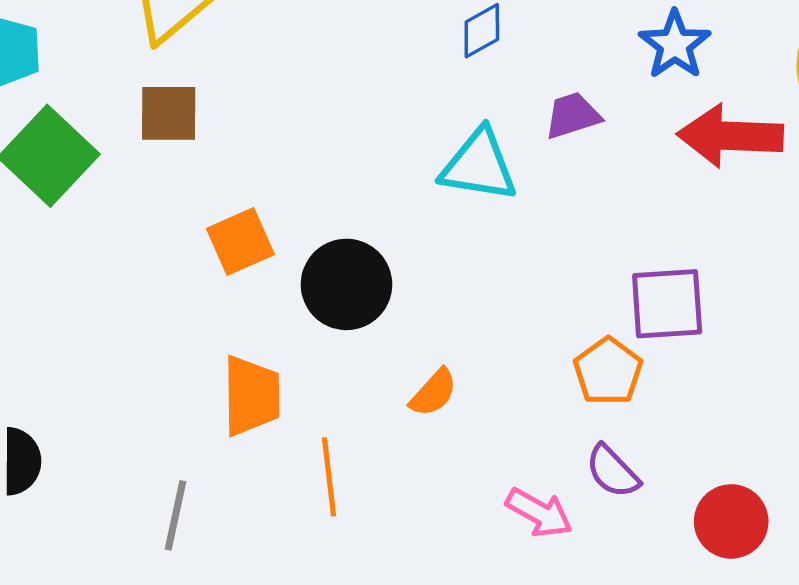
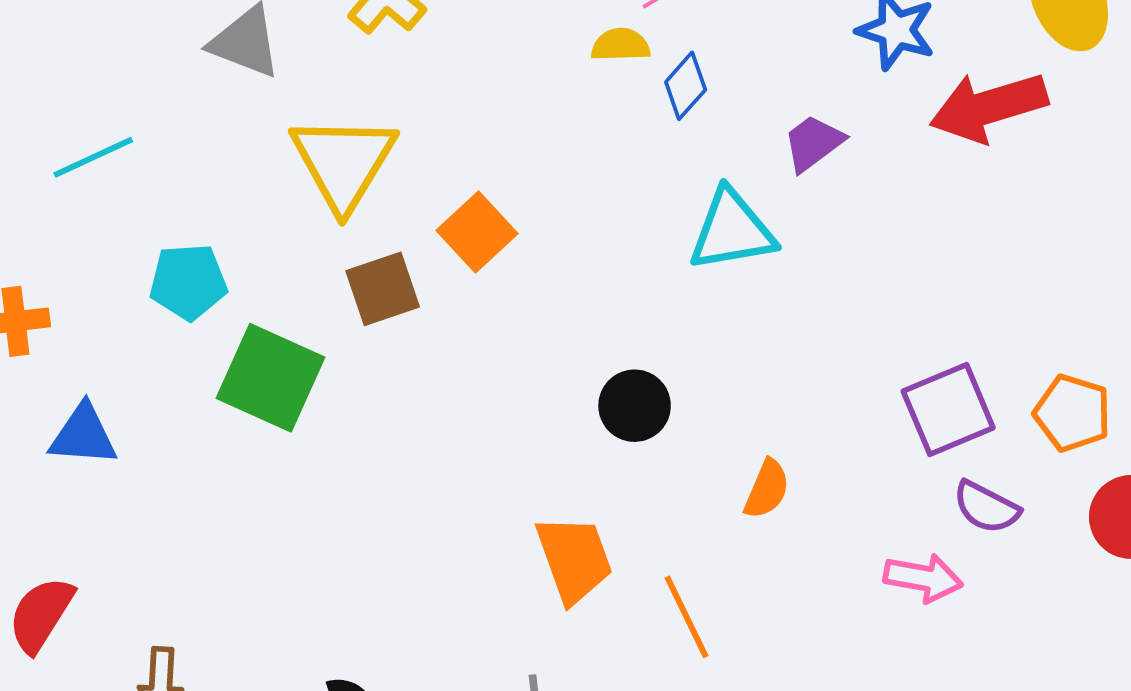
orange square: (240, 242) -> (477, 232), moved
black circle: (346, 284) -> (635, 406), size x0.7
purple square: (667, 304) -> (948, 409), moved
orange pentagon: (608, 371) -> (1072, 413), moved

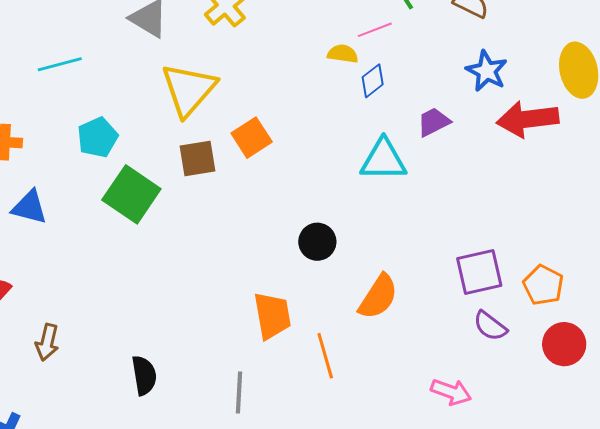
cyan pentagon: (188, 282) -> (98, 137), turned -30
orange semicircle: (767, 489) -> (378, 297), size x1.5
pink arrow: (923, 578) -> (451, 392), moved

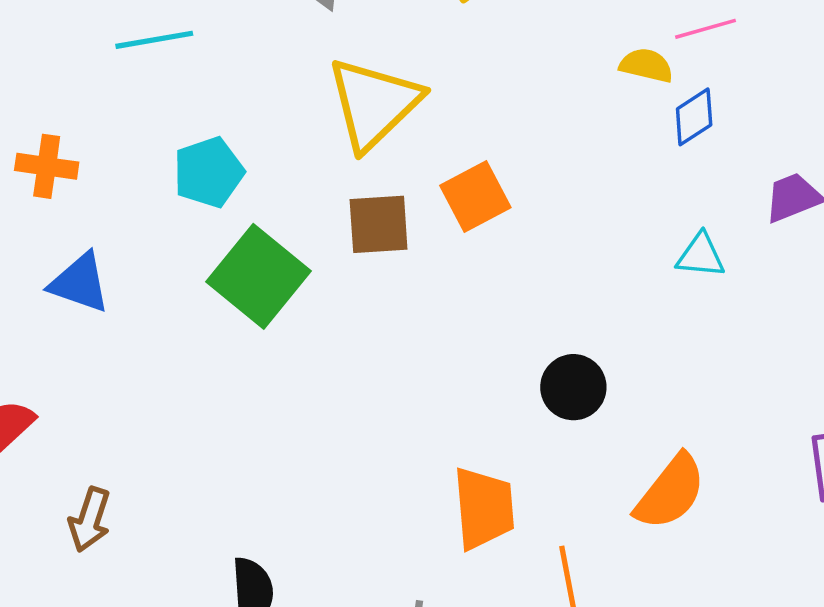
cyan triangle: (383, 160) -> (701, 255), size x0.6

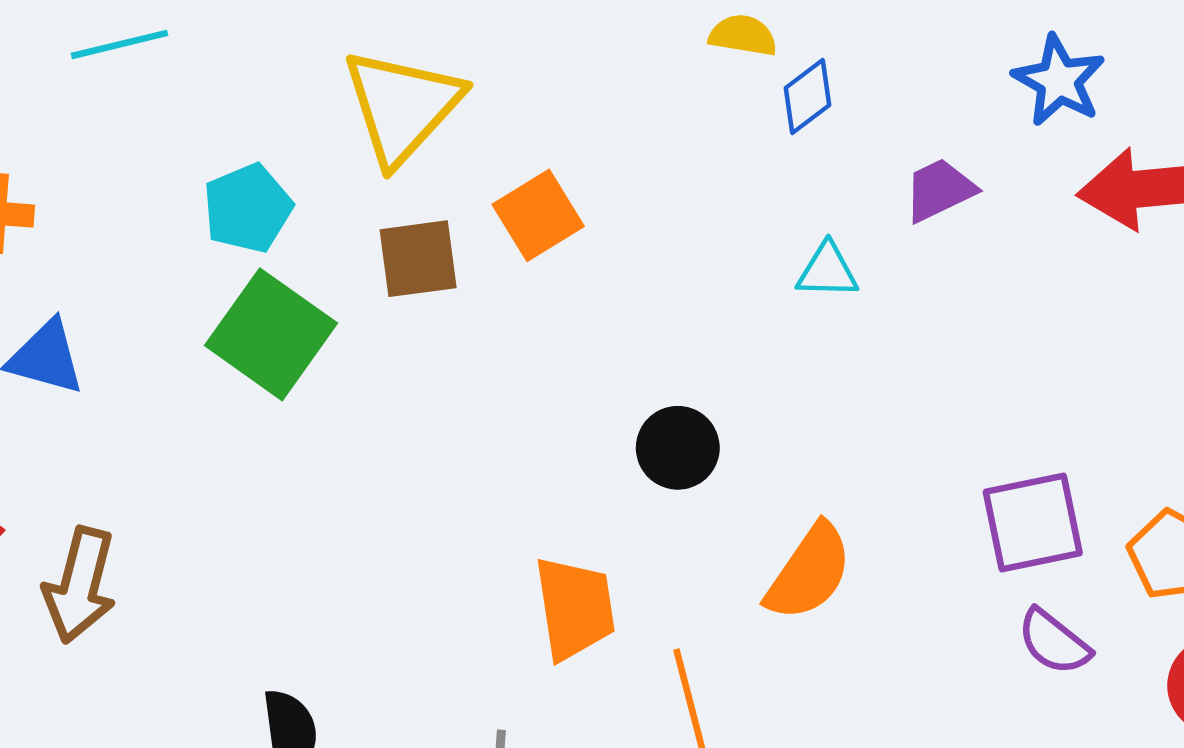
cyan pentagon: (209, 172) -> (248, 208), moved
brown arrow: (90, 520) -> (80, 585), moved, size x1.4

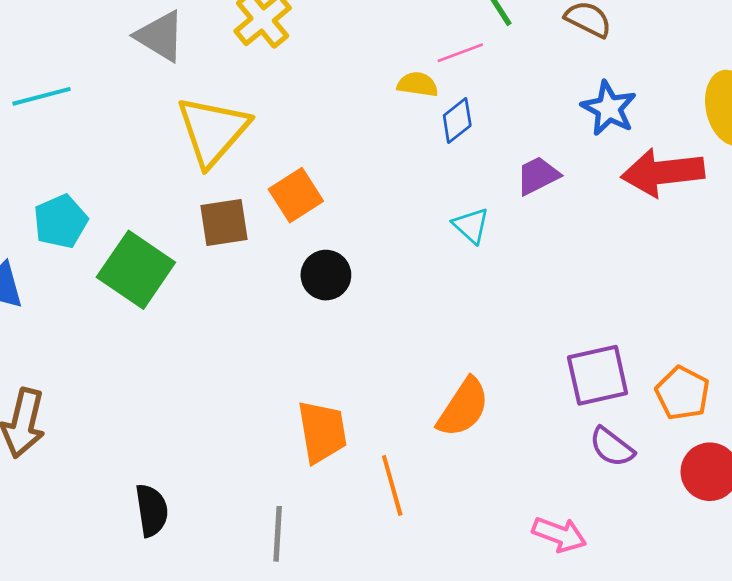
cyan pentagon: (248, 208) -> (61, 221), moved
cyan triangle: (827, 271) -> (471, 226), turned 42
black circle: (678, 448) -> (326, 275), moved

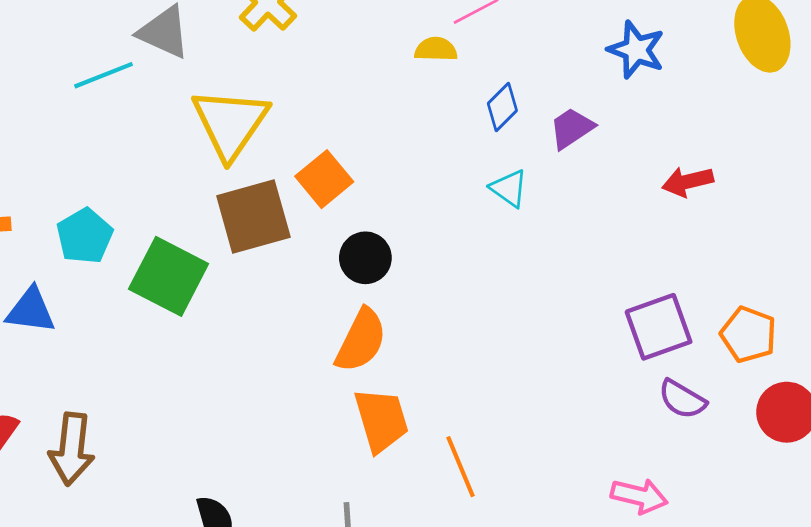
cyan line: (42, 96) -> (104, 75), moved
blue diamond: (457, 121) -> (502, 107), moved
red arrow: (663, 172) -> (688, 182), moved, size x0.6
brown square: (224, 223) -> (253, 216), size x1.4
orange semicircle: (463, 408) -> (361, 340), moved

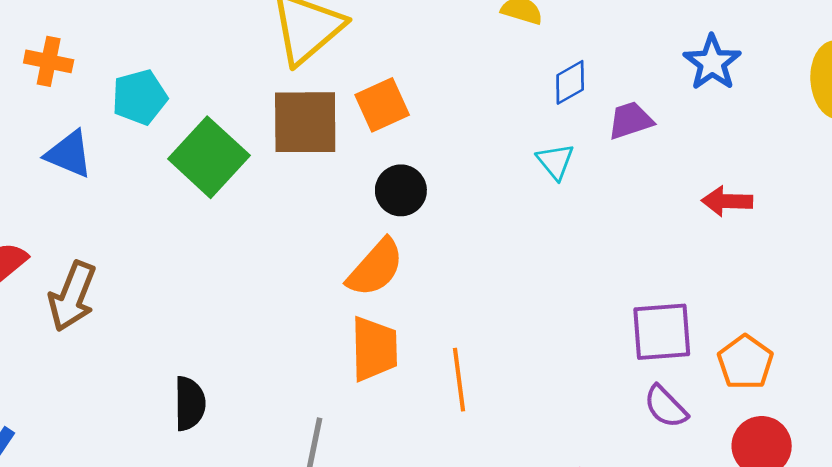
orange line: (460, 467) -> (459, 380), moved

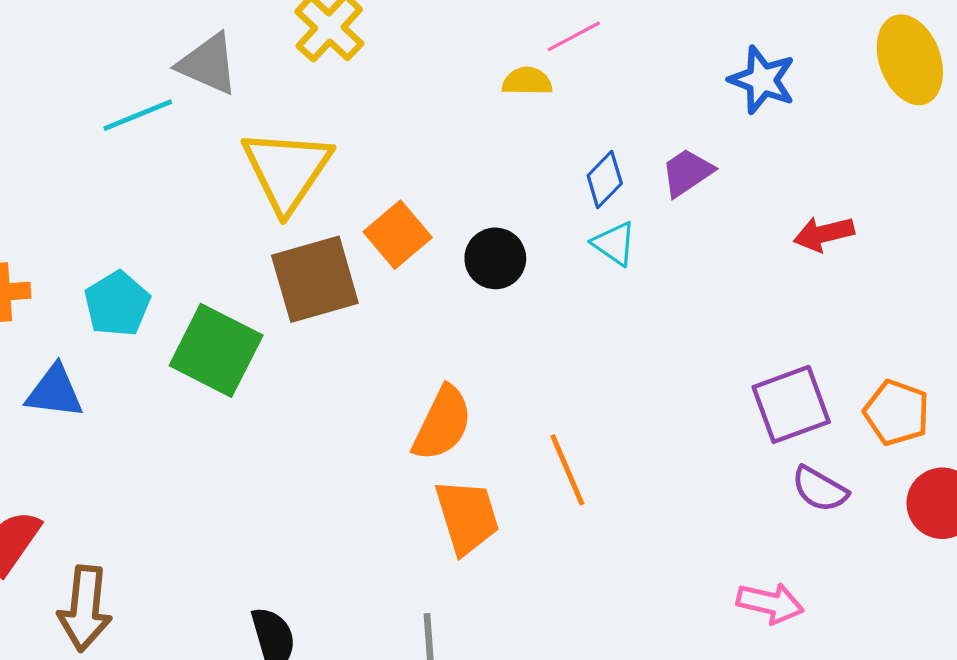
blue diamond: (570, 82) -> (605, 179), moved
black circle: (401, 190) -> (495, 258), moved
brown arrow: (72, 296) -> (85, 608), moved
orange line: (459, 380) -> (567, 470), moved

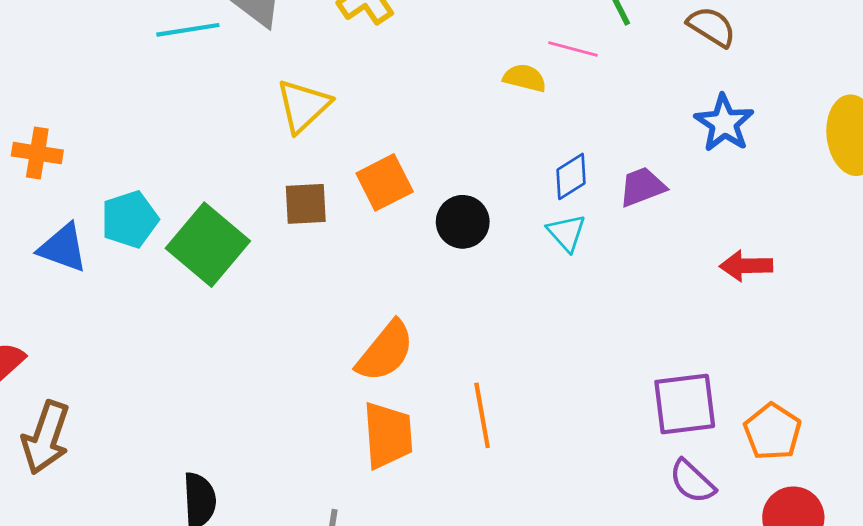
pink line: (574, 36) -> (573, 49), turned 30
yellow triangle: (287, 170) -> (303, 106), size x0.7
brown square: (315, 279) -> (306, 204), size x0.6
cyan pentagon: (117, 304) -> (130, 219), moved

